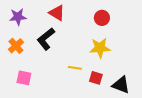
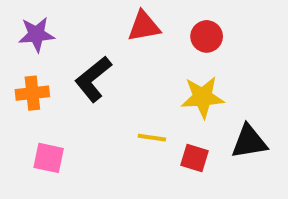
red triangle: (57, 13) -> (144, 26), moved, turned -42
orange cross: (16, 46) -> (32, 93), turned 35
black triangle: (121, 85) -> (249, 142), moved, turned -30

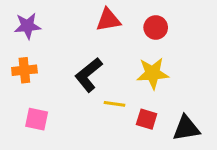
black L-shape: (93, 79) -> (89, 75), moved
black triangle: (249, 142) -> (186, 128), moved

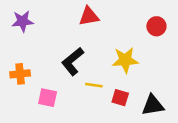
red circle: (156, 27) -> (156, 26), moved
orange cross: (24, 70) -> (20, 74), moved
pink square: (37, 119) -> (48, 98), moved

